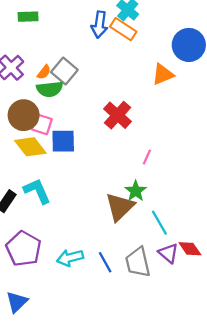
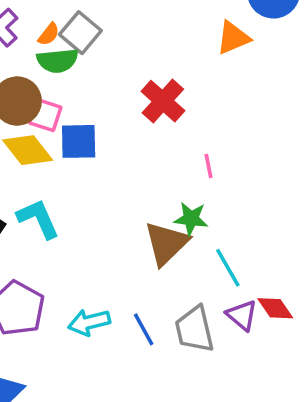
pink line: (147, 157) -> (209, 166), turned -35
green star: (136, 191) -> (191, 219), turned -30

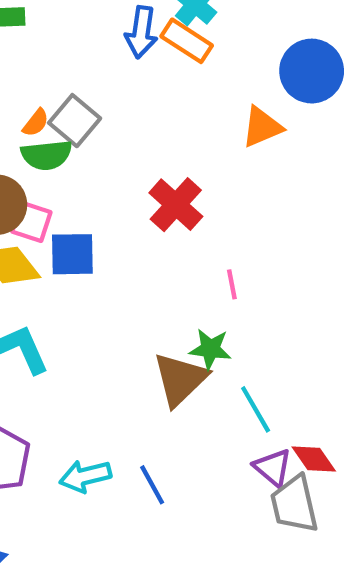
gray trapezoid: (195, 329) -> (294, 504), moved

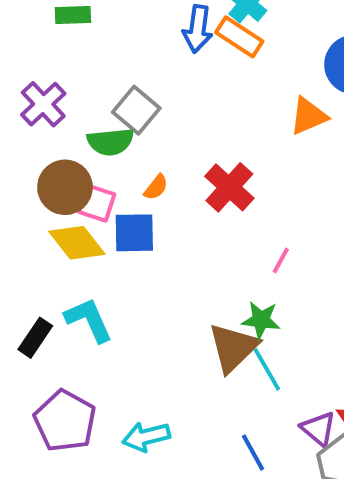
orange semicircle: (36, 123) -> (156, 187), moved
pink line: (232, 284) -> (281, 261), turned 40
cyan line: (256, 409) -> (267, 369), moved
blue line: (152, 485) -> (253, 453), moved

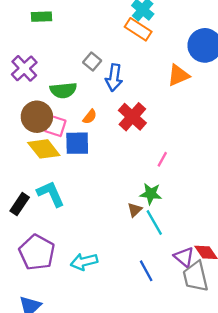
blue arrow: (198, 29) -> (114, 78), moved
gray square: (136, 110) -> (92, 61), moved, size x0.7
brown triangle: (233, 348) -> (135, 210), size x0.5

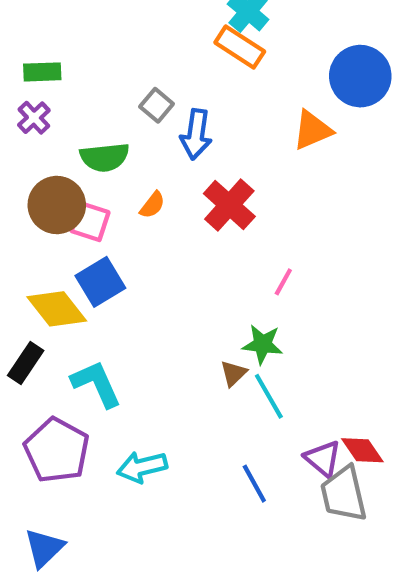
green rectangle: (41, 17) -> (42, 72), moved
purple cross: (24, 68) -> (34, 118), size x0.7
blue square: (77, 143) -> (100, 282), moved, turned -30
yellow diamond: (44, 149) -> (57, 309), moved
cyan L-shape: (51, 194) -> (96, 384), moved

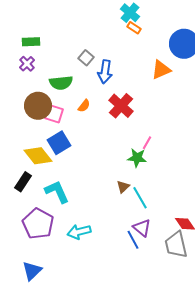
orange rectangle: (240, 47) -> (134, 28), moved, size x0.6
green star: (263, 344) -> (137, 158), moved
purple triangle: (323, 459) -> (142, 228), moved

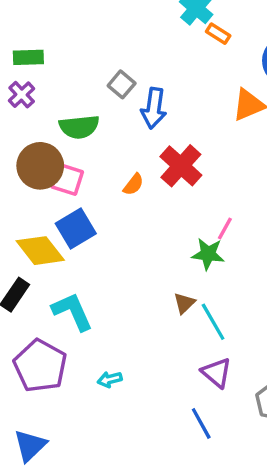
orange rectangle: (134, 28) -> (218, 34), moved
orange semicircle: (84, 106) -> (133, 184), moved
cyan arrow: (79, 232) -> (110, 379), size x0.6
blue line: (133, 240) -> (201, 423), moved

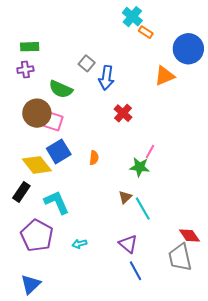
purple cross: (22, 95) -> (25, 70), turned 35
green semicircle: (79, 127) -> (61, 89), turned 30
red cross: (181, 166) -> (123, 113), size x0.7
orange semicircle: (133, 184) -> (94, 158), moved, turned -32
purple triangle: (216, 373) -> (128, 244), moved

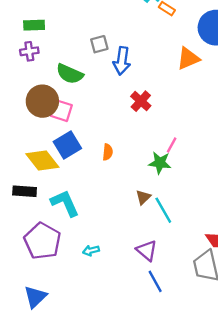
gray square: (87, 63) -> (99, 44), turned 35
black rectangle: (21, 192) -> (25, 191), turned 60

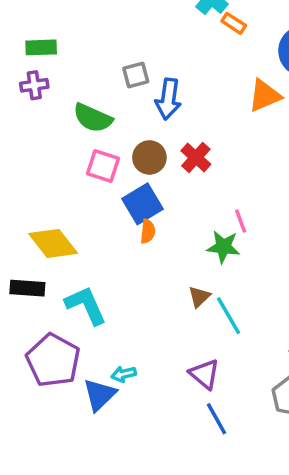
brown circle: (42, 101) -> (149, 157), moved, size x0.7
pink square: (61, 111) -> (103, 166), moved
blue square: (67, 145) -> (143, 204), moved
pink line: (172, 145) -> (241, 221), turned -49
blue triangle: (35, 297) -> (100, 395), moved

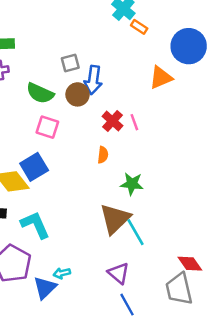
brown circle: (149, 157) -> (78, 94), moved
blue square: (143, 204) -> (34, 167), moved
pink line: (241, 221) -> (134, 122), moved
orange semicircle: (148, 231) -> (103, 155), moved
brown triangle: (199, 297) -> (115, 219), size x2.0

